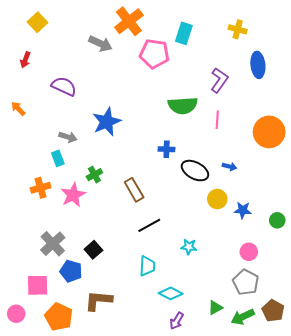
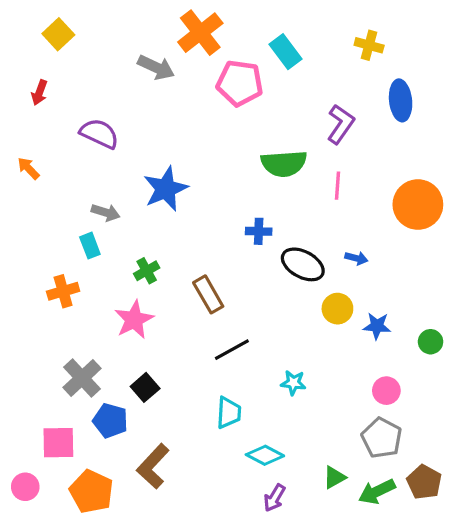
cyan rectangle: (184, 33) -> (285, 52), turned -55
pink star: (73, 195) -> (134, 320), moved
brown L-shape: (98, 301) -> (153, 466), turned -52

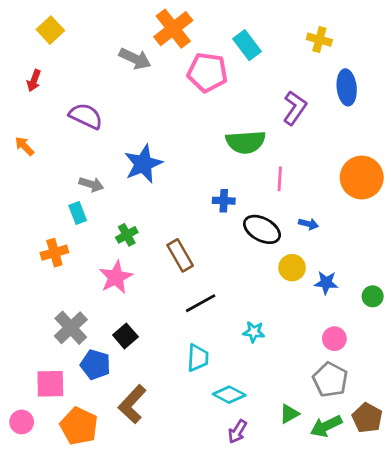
pink line: (337, 186) -> (280, 179), moved

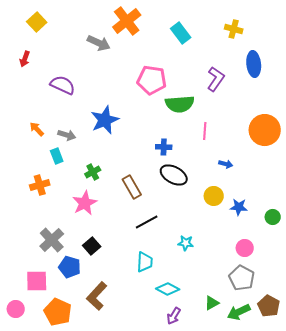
pink pentagon: (207, 72) -> (152, 80), moved
orange arrow: (24, 146) -> (37, 129), moved
black ellipse: (262, 229) -> (174, 175), moved

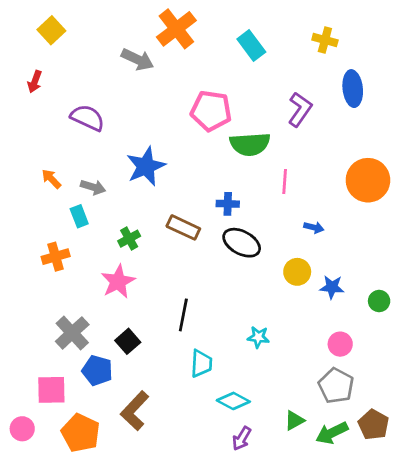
brown rectangle: (132, 187) -> (183, 227), moved, turned -35
black line: (147, 222) -> (183, 315), moved, turned -50

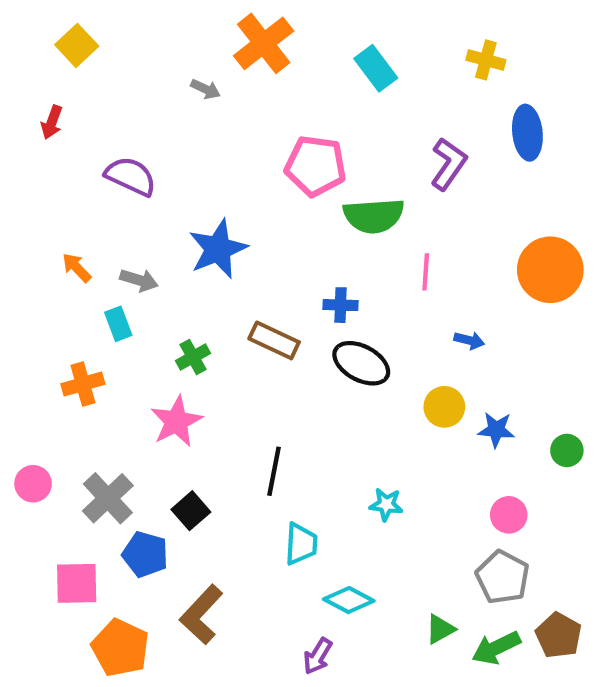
gray arrow: (137, 59) -> (205, 89), size x0.6
pink circle: (22, 429) -> (33, 484), moved
purple arrow: (242, 438) -> (318, 656), moved

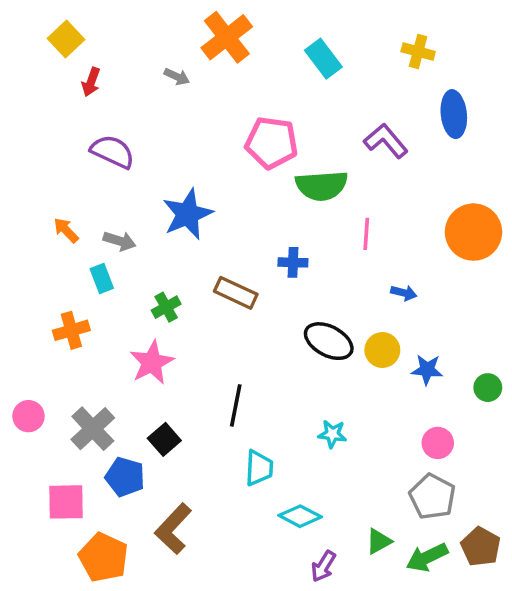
red arrow: (52, 122) -> (91, 82), moved
purple L-shape: (448, 164) -> (386, 141), turned -75
black ellipse: (361, 363) -> (329, 341), moved
purple arrow: (318, 656) -> (323, 566), moved

